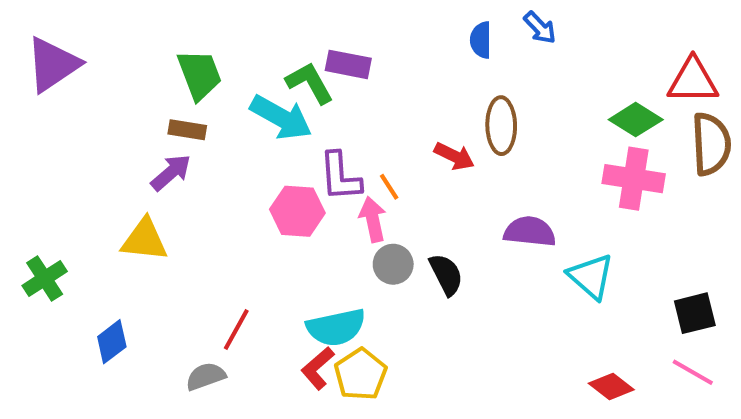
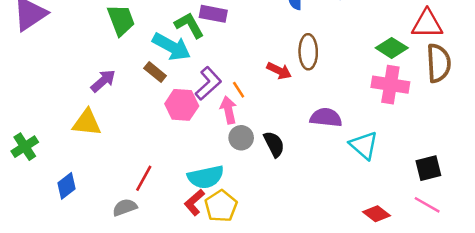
brown rectangle: (187, 130) -> (155, 72), moved, turned 30
purple L-shape: (340, 177) -> (208, 83), turned -128

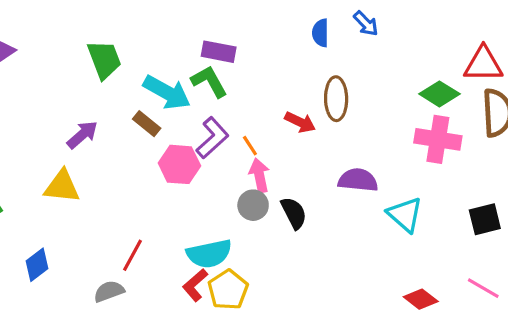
green L-shape: (189, 25) -> (209, 81), moved
pink arrow: (228, 110) -> (259, 175), moved
black square: (428, 168) -> (485, 219), moved

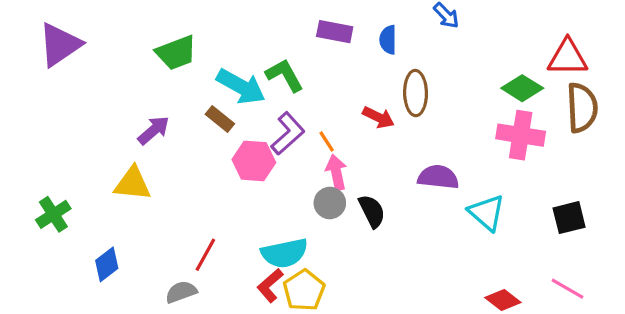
blue semicircle: (320, 33) -> (388, 40), moved
purple rectangle: (219, 52) -> (335, 32), moved
green trapezoid: (104, 60) -> (176, 53), turned 90

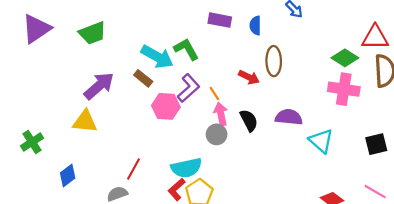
green trapezoid: (176, 53) -> (92, 33), moved
purple arrow: (154, 130) -> (99, 86), size x1.4
black semicircle: (372, 211) -> (249, 120), moved

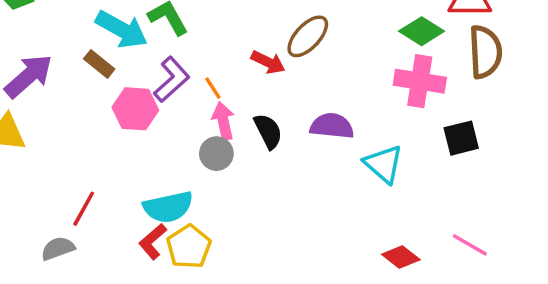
brown ellipse: (274, 61) -> (308, 36), turned 44
black square: (376, 144) -> (461, 138), moved

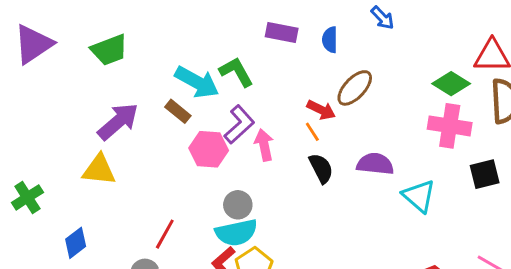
orange line: (213, 88) -> (312, 132), moved
pink arrow: (223, 121) -> (264, 145), moved
gray circle: (216, 154) -> (238, 205), moved

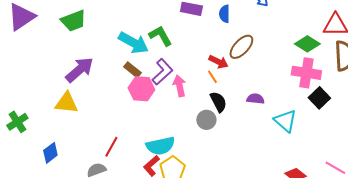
brown rectangle: (178, 111) -> (132, 70), moved
purple semicircle: (375, 164) -> (255, 99), size x0.7
black square: (485, 174) -> (319, 98), moved, turned -30
gray circle: (238, 205) -> (206, 120), moved

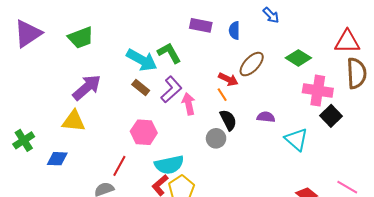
green diamond: (307, 44) -> (298, 58), moved
pink hexagon: (141, 89) -> (144, 132), moved
blue diamond: (50, 153) -> (57, 159), moved, turned 40

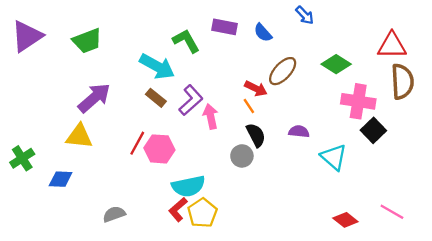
blue semicircle: (234, 30) -> (263, 33), turned -42
green L-shape: (169, 53) -> (186, 41), moved
red line: (119, 166) -> (137, 143), moved

